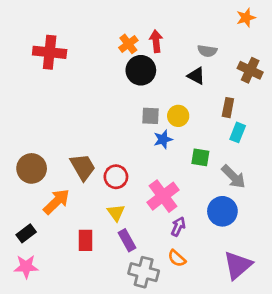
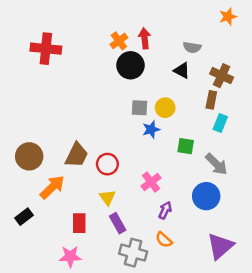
brown cross: (250, 70) -> (222, 76), moved
brown trapezoid: (83, 167) -> (77, 155), turned 56
pink cross: (163, 196) -> (151, 182), size x0.7
pink star: (26, 267) -> (70, 256), moved

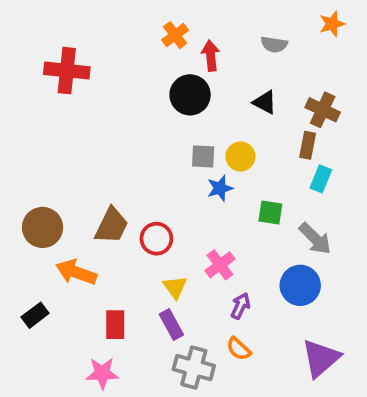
orange cross: (119, 41) -> (175, 35), moved
gray semicircle: (192, 47) -> (274, 44), moved
orange arrow: (52, 187) -> (76, 272), turned -116
yellow triangle: (107, 197) -> (175, 287), moved

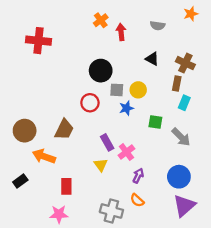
black circle: (190, 95) -> (101, 71), moved
red circle: (156, 239) -> (90, 103), moved
blue circle: (300, 285) -> (179, 177), moved
purple rectangle: (171, 325) -> (107, 142), moved

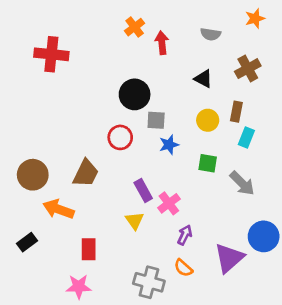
brown cross: (185, 63) -> (248, 69), moved, turned 36
yellow circle: (138, 90) -> (208, 120), moved
blue circle: (179, 177) -> (264, 236), moved
purple triangle: (184, 206) -> (229, 258), moved

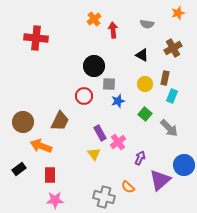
green square: (208, 163) -> (145, 114), turned 32
purple arrow: (185, 235) -> (140, 158), moved
red rectangle: (89, 249) -> (50, 175), moved

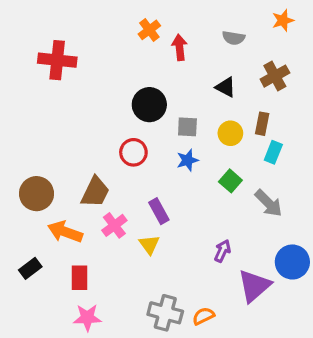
gray square: (109, 84) -> (187, 127), moved
pink cross: (118, 142) -> (114, 225), moved
orange semicircle: (128, 187) -> (203, 316), moved, turned 112

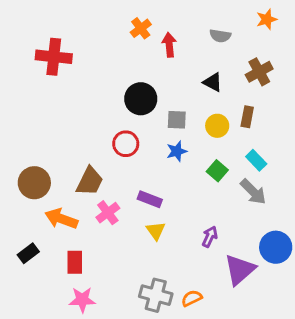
cyan rectangle: (273, 152) -> (256, 160), moved, turned -66
purple rectangle: (159, 211) -> (150, 199), turned -40
yellow triangle: (149, 244) -> (156, 231), moved

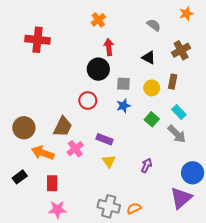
gray semicircle: (220, 36) -> (154, 25), turned -152
red arrow: (169, 45) -> (109, 47), moved
purple triangle: (240, 270) -> (181, 198), moved

